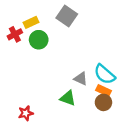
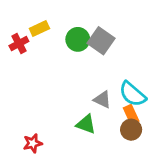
gray square: (67, 16) -> (101, 41), moved
green circle: (39, 40) -> (78, 39), moved
orange rectangle: (103, 91) -> (131, 115), turned 40

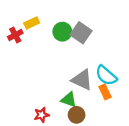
gray triangle: (102, 100) -> (82, 80), size x1.5
brown circle: (131, 130) -> (77, 115), moved
red star: (33, 143) -> (42, 115), moved

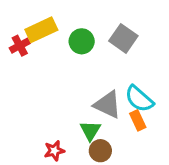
yellow rectangle: (32, 23) -> (41, 30), size x1.5
gray square: (81, 33) -> (123, 38), moved
green triangle: (69, 100) -> (90, 131), turned 42

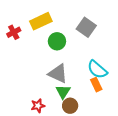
yellow rectangle: (41, 30) -> (41, 21), moved
green circle: (82, 41) -> (57, 41), moved
gray triangle: (108, 105) -> (58, 73), moved

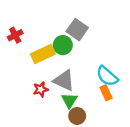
yellow rectangle: (41, 21) -> (43, 54), moved
gray square: (86, 27) -> (77, 30), moved
red star: (38, 106) -> (41, 89), moved

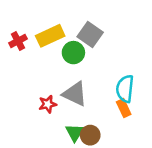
yellow rectangle: (43, 54) -> (50, 36), moved
cyan semicircle: (107, 76) -> (125, 89), turned 55
green triangle: (69, 100) -> (75, 133), moved

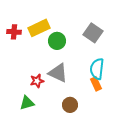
gray square: (90, 35) -> (93, 33), moved
red cross: (18, 41) -> (14, 32), turned 32
green triangle: (75, 133) -> (27, 103), moved, turned 42

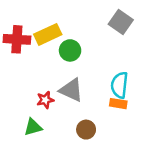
red cross: (14, 32) -> (17, 39), size x1.5
gray square: (93, 33) -> (121, 22), moved
orange rectangle: (96, 84) -> (118, 104), turned -56

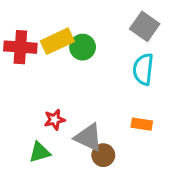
green circle: (70, 50) -> (83, 47), moved
cyan semicircle: (119, 85) -> (143, 69), moved
gray triangle: (71, 90) -> (88, 137), moved

